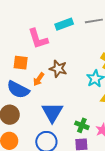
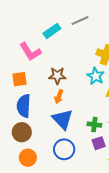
orange arrow: (39, 79) -> (59, 97), moved
blue semicircle: (18, 90) -> (24, 106), turned 80

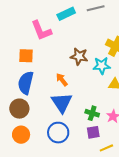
brown star: (57, 76) -> (79, 56), moved
cyan star: (96, 76) -> (102, 66), turned 30
orange arrow: (59, 97) -> (62, 80), turned 112

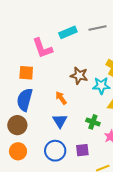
blue triangle: (62, 103) -> (60, 121), size x0.7
green cross: (92, 113) -> (93, 122), moved
purple square: (93, 132) -> (82, 150), moved

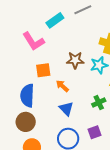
orange square: (26, 73) -> (43, 70), moved
green cross: (93, 122) -> (99, 102), turned -32

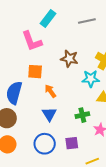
cyan rectangle: (55, 20) -> (48, 19), moved, turned -30
brown star: (75, 60) -> (69, 59), moved

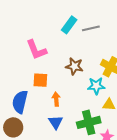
cyan rectangle: (48, 19) -> (69, 25), moved
orange arrow: (50, 91) -> (56, 99), turned 32
green cross: (82, 115) -> (89, 122), size x1.6

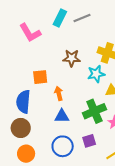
pink L-shape: (36, 50) -> (30, 33), moved
blue triangle: (56, 122) -> (62, 116), turned -49

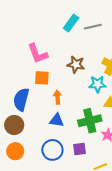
pink L-shape: (30, 33) -> (38, 54), moved

